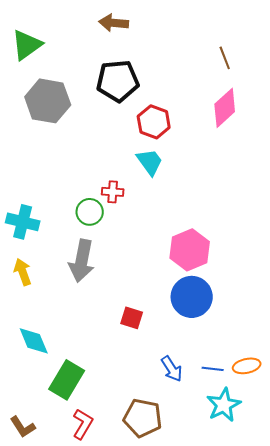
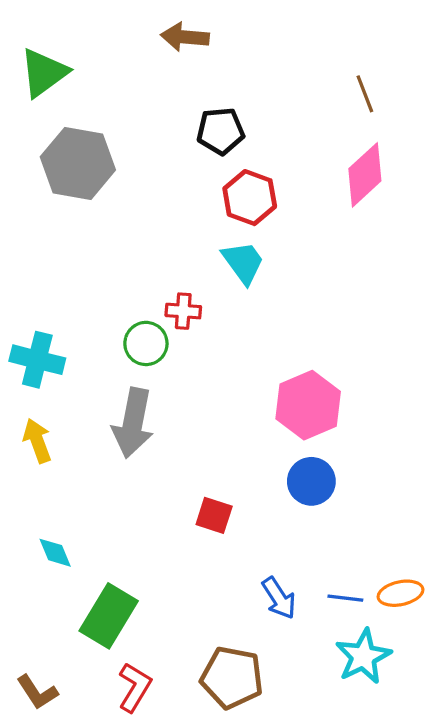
black pentagon: (118, 81) -> (221, 131), moved, size x0.7
blue circle: (192, 297) -> (311, 481), size x0.7
cyan diamond: (34, 341) -> (55, 553), size x0.7

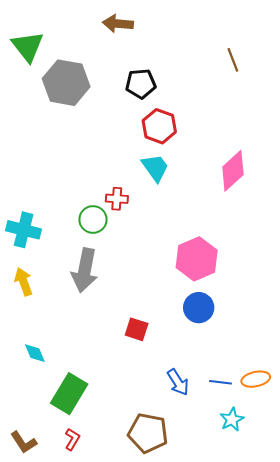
green triangle: (44, 73) -> (28, 46), turned -32
gray hexagon: (78, 163) -> (66, 83), moved
pink diamond: (365, 175) -> (233, 171), moved
cyan star: (363, 656) -> (232, 420), size x0.7
red L-shape: (135, 687) -> (72, 439), moved, size x0.7

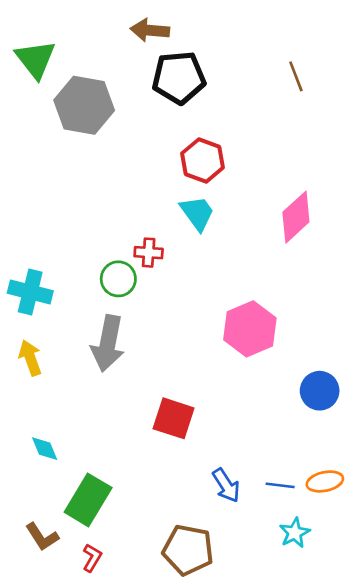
black pentagon: (141, 84) -> (179, 78), moved, size x1.4
blue circle: (199, 308) -> (320, 391), moved
red square: (137, 329) -> (174, 418), size x1.4
brown L-shape: (24, 442) -> (42, 537), moved

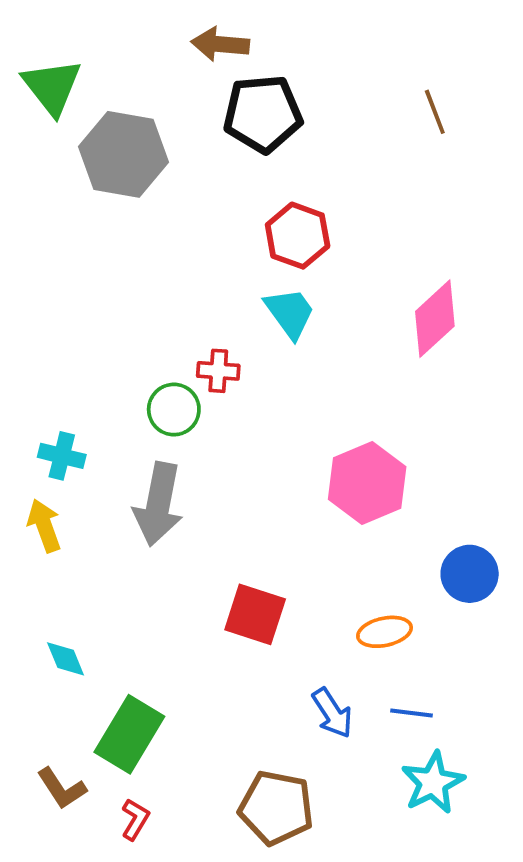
cyan cross: (30, 292) -> (62, 456), moved, size x0.7
orange ellipse: (325, 481) -> (385, 632), moved
cyan star: (295, 533) -> (433, 783), size x1.4

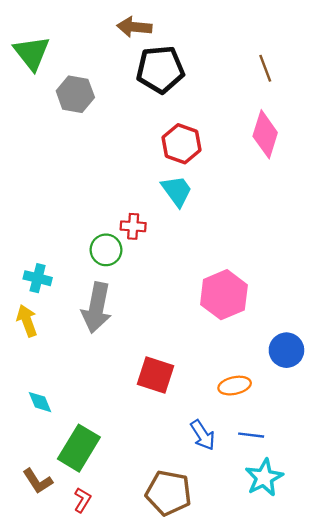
gray hexagon: (124, 154) -> (75, 94), size x0.7
pink diamond: (435, 319) -> (265, 134), moved, turned -30

